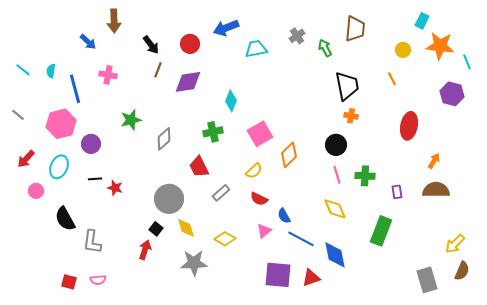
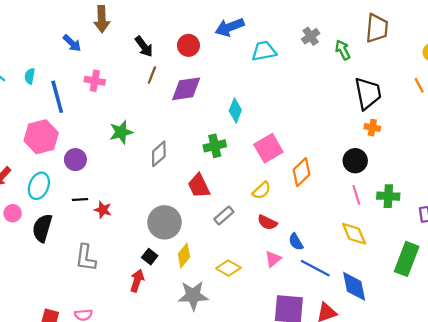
black semicircle: (65, 219) -> (42, 228), moved, turned 45
yellow diamond: (186, 228) -> (184, 255), turned 55
gray L-shape: (92, 242) -> (86, 258), moved

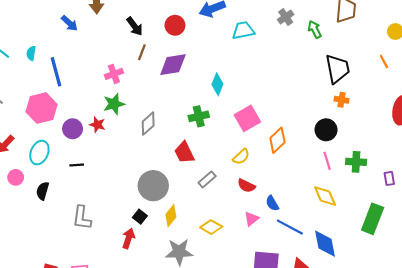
pink cross: (95, 81) -> (114, 74), moved, turned -30
red star: (103, 210) -> (97, 125), moved
black semicircle: (42, 228) -> (43, 191), size x0.7

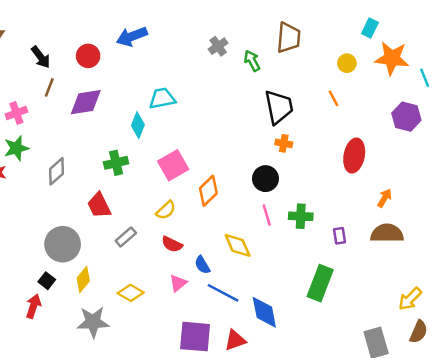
cyan trapezoid: (243, 30) -> (162, 98), moved
yellow diamond: (325, 196) -> (238, 245), moved

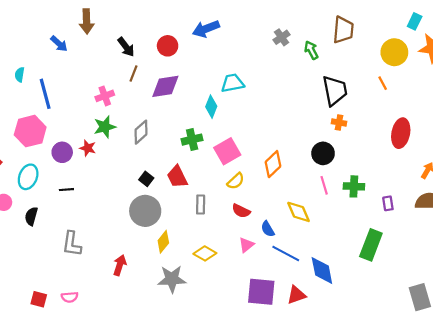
yellow circle: (347, 63) -> (394, 52), size x1.6
pink square: (173, 165) -> (227, 151), moved
gray diamond: (57, 171) -> (141, 132), moved
gray rectangle: (126, 237) -> (201, 204), turned -48
black square: (47, 281) -> (146, 179), moved

